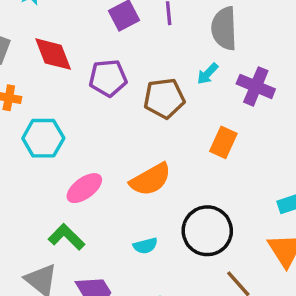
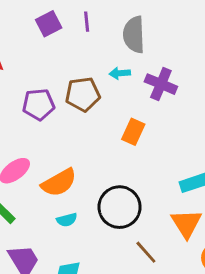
cyan arrow: (208, 74) -> (120, 73), turned 42
purple pentagon: (108, 78) -> (39, 104), moved
orange semicircle: (151, 179) -> (59, 183), moved

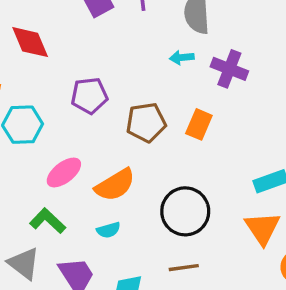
brown pentagon: (83, 94) -> (146, 122), moved
cyan semicircle: (67, 220) -> (108, 230), moved
brown line: (146, 252) -> (184, 268), moved, turned -55

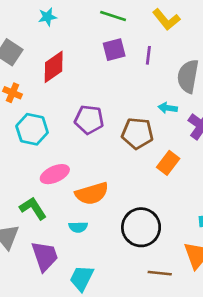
red diamond: (30, 42) -> (54, 67), turned 64
brown pentagon: (146, 122) -> (137, 133), moved
brown line: (184, 268) -> (160, 273), moved

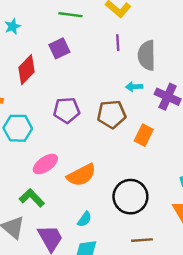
purple square: (114, 50) -> (59, 48), moved
purple line: (148, 55) -> (118, 43), moved
cyan semicircle: (78, 227) -> (85, 219), moved, turned -42
brown line: (160, 273) -> (142, 240), moved

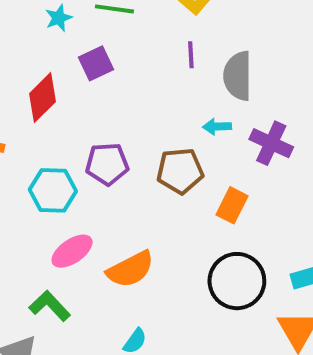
cyan star: (13, 26) -> (59, 18), moved
cyan hexagon: (18, 128) -> (53, 190), moved
black circle: (130, 197) -> (237, 281), moved

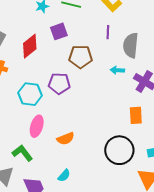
brown pentagon: (180, 171) -> (81, 57), moved
orange rectangle: (232, 205) -> (136, 115), moved, turned -36
pink ellipse: (72, 251) -> (37, 126), turned -45
orange semicircle: (130, 269) -> (66, 139), size x0.7

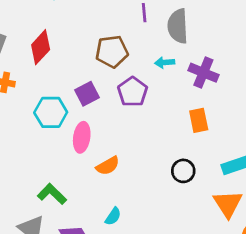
purple square: (59, 31) -> (87, 94), moved
purple pentagon: (59, 83) -> (132, 92), moved, turned -30
pink ellipse: (37, 126) -> (82, 137), moved
black circle: (119, 150) -> (183, 171), size x0.6

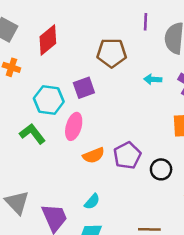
cyan arrow: (165, 63) -> (153, 79), moved
purple pentagon: (132, 92) -> (127, 155), moved
green L-shape: (52, 194) -> (32, 134), moved

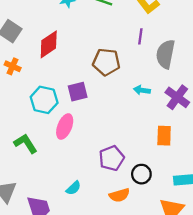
green L-shape: (32, 134) -> (26, 143), moved
orange semicircle: (94, 155) -> (119, 195), moved
cyan semicircle: (92, 202) -> (73, 188), moved

